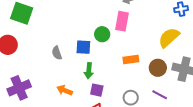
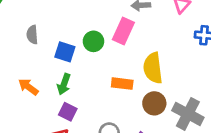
yellow semicircle: (169, 38) -> (153, 68), moved, turned -70
gray semicircle: (57, 53) -> (32, 35), moved
orange arrow: (65, 90) -> (28, 87), moved

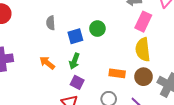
pink rectangle: (123, 31) -> (143, 22), moved
blue square: (65, 52) -> (75, 36), turned -35
orange rectangle: (122, 84) -> (117, 73), moved

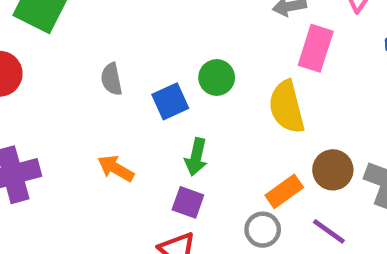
yellow semicircle: (143, 50) -> (287, 107), moved
green arrow: (74, 61) -> (196, 157), moved
orange rectangle: (117, 73) -> (284, 191), moved, turned -35

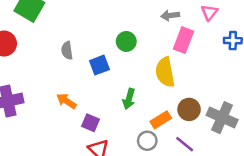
green circle: (217, 78) -> (126, 41), moved
green arrow: (196, 157) -> (129, 99), moved
purple square: (188, 202) -> (90, 123), moved

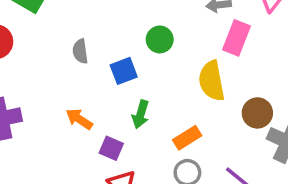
green arrow: (129, 99) -> (141, 114), moved
brown circle: (189, 109) -> (257, 113), moved
orange rectangle: (161, 120) -> (187, 138), moved

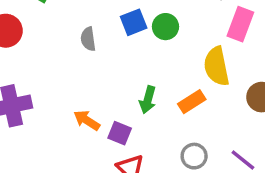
blue square: (124, 71) -> (134, 22), moved
orange arrow: (79, 119) -> (87, 120), moved
orange rectangle: (187, 138) -> (192, 102), moved

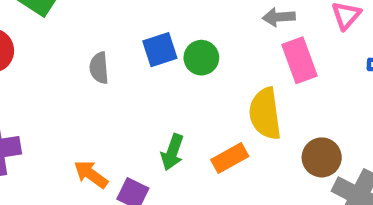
pink rectangle: (240, 24) -> (299, 60), turned -44

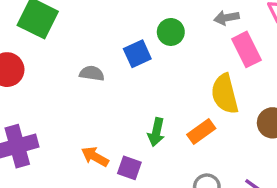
green circle: (201, 58) -> (171, 32), moved
gray semicircle: (99, 68) -> (92, 73), turned 110

